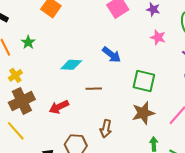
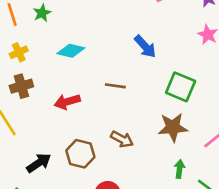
cyan diamond: (71, 65) -> (71, 51), moved
brown cross: (22, 101) -> (21, 86), size x0.7
brown arrow: (106, 129) -> (122, 139), turned -84

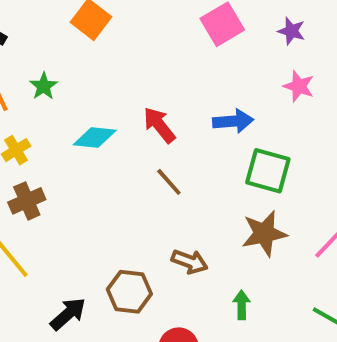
blue arrow: (145, 47) -> (233, 121), moved, turned -45
brown line: (115, 86) -> (169, 182), turned 48
red arrow: (67, 102) -> (159, 125), moved, turned 75
green arrow: (180, 169) -> (242, 305), moved

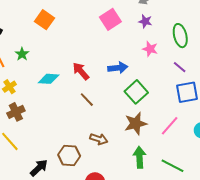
green square: (268, 171) -> (136, 92), turned 35
green arrow: (242, 305) -> (140, 157), moved, size x1.5

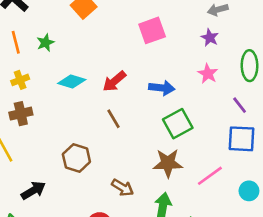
pink square: (110, 19) -> (152, 30), moved
red arrow: (81, 71) -> (114, 81), turned -102
brown arrow: (99, 139) -> (123, 188), moved
brown hexagon: (69, 155) -> (76, 158), moved

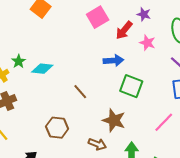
green star: (45, 43) -> (19, 61), moved
red arrow: (114, 81) -> (124, 30), moved
green square: (178, 124) -> (131, 86), turned -30
brown star: (168, 163) -> (114, 120), moved, turned 30

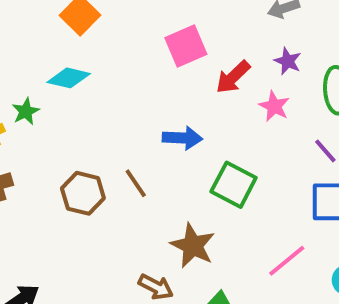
purple star: (144, 14) -> (288, 61), moved
blue arrow: (113, 61) -> (182, 138), moved
cyan diamond: (42, 69) -> (69, 78), moved
brown hexagon: (57, 128) -> (83, 193), moved

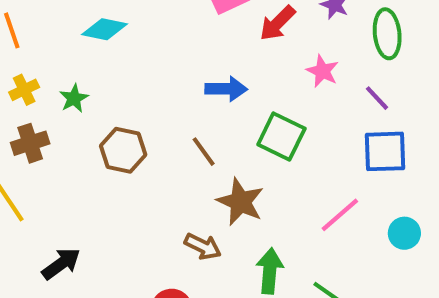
pink star: (274, 106) -> (322, 71), moved
green star: (26, 111) -> (74, 98), moved
brown line: (136, 183) -> (204, 152), moved

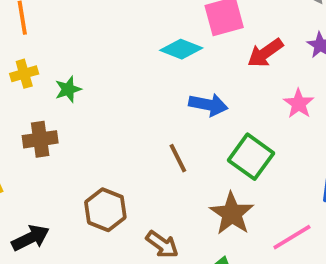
cyan diamond: (104, 29) -> (181, 49), moved
brown cross: (30, 143) -> (40, 139), moved
brown hexagon: (123, 150) -> (105, 210), moved
brown star: (240, 202) -> (232, 214), moved

